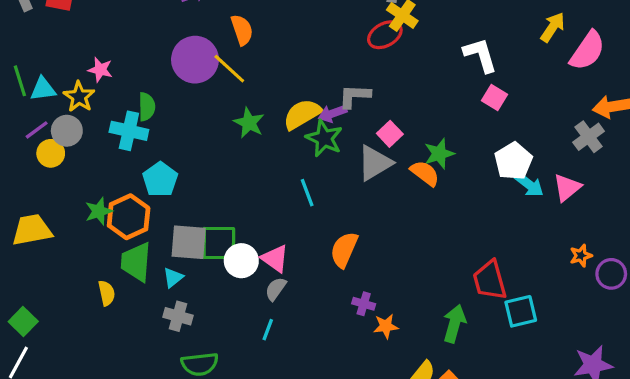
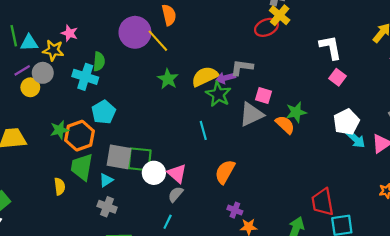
yellow star: (79, 97) -> (53, 50), turned -30
pink square: (390, 134) -> (264, 95), turned -35

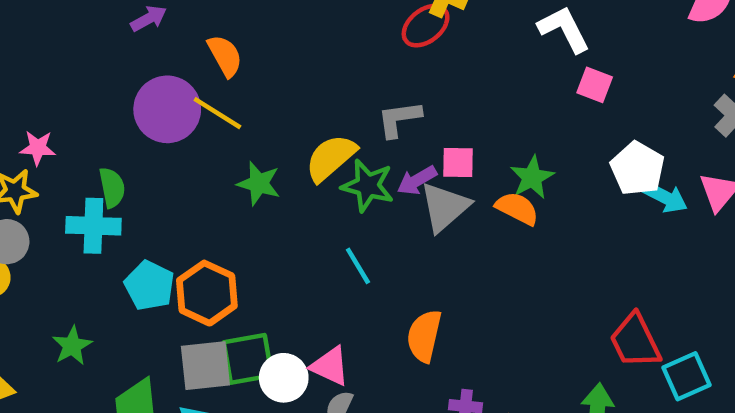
purple arrow: (226, 78) -> (417, 180), moved
orange hexagon: (79, 136) -> (207, 293), moved

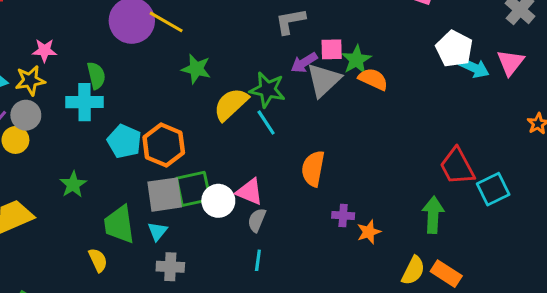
yellow semicircle: (331, 158) -> (231, 104), moved
green star: (532, 177) -> (356, 60), moved
green star: (368, 186) -> (268, 90), moved

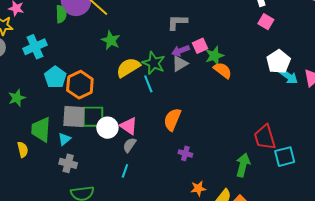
pink square: (332, 49) -> (200, 46), turned -35
green semicircle: (96, 76) -> (61, 14), moved
gray triangle: (324, 80) -> (180, 64), moved, size x0.7
cyan cross: (85, 102) -> (35, 47), turned -35
orange star: (369, 232) -> (198, 188), moved

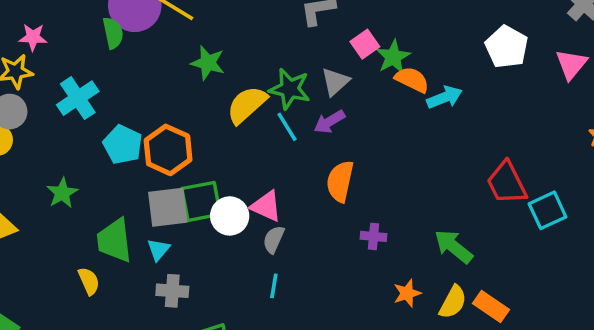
purple arrow: (181, 51) -> (329, 122), moved
cyan arrow: (289, 76) -> (445, 97), moved, turned -48
green arrow: (243, 165) -> (453, 247), moved, turned -55

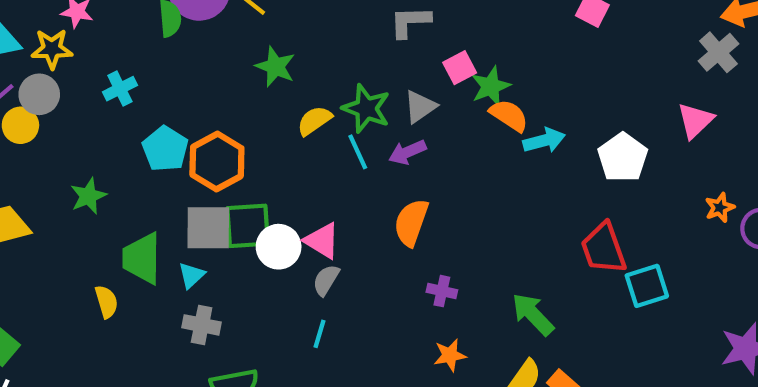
white pentagon: (507, 47) -> (623, 157), moved
cyan cross: (78, 98) -> (120, 89), size x0.7
yellow semicircle: (247, 105) -> (314, 121), size x0.7
orange star: (407, 293) -> (450, 355), moved

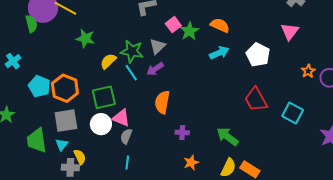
orange semicircle: (509, 115) -> (220, 25), moved
green square: (248, 226) -> (104, 97), moved
cyan square: (647, 286) -> (293, 113), moved, turned -35
yellow semicircle: (106, 302) -> (80, 157), moved

